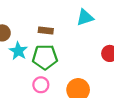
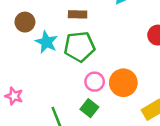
pink circle: (41, 85) -> (95, 82), moved

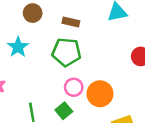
brown circle: (25, 22) -> (33, 13), moved
cyan star: (46, 42) -> (18, 47), moved

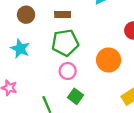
pink circle: (74, 87) -> (68, 71), moved
orange circle: (100, 94) -> (109, 60), moved

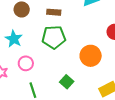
pink circle: (68, 71) -> (26, 63), moved
green square: (75, 96) -> (67, 82), moved

